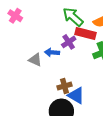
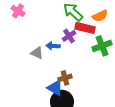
blue triangle: (76, 95) -> (55, 88), moved

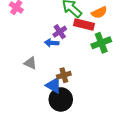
purple cross: (69, 36) -> (60, 32), moved
gray triangle: (37, 53) -> (30, 63), moved

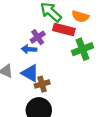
orange semicircle: (99, 12) -> (80, 16), turned 42
blue triangle: (54, 85) -> (30, 73), moved

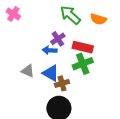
red rectangle: (64, 30) -> (83, 47), moved
green cross: (82, 49) -> (83, 64), moved

